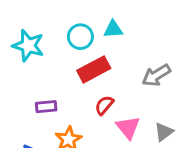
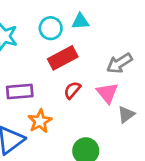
purple rectangle: (46, 107) -> (20, 92), size x1.4
pink triangle: (128, 127) -> (107, 93), moved

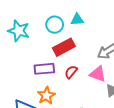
purple rectangle: (20, 92) -> (44, 69), moved
pink triangle: (107, 93) -> (98, 74), turned -30

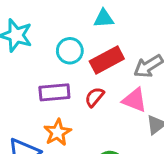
cyan circle: (55, 25) -> (70, 51), moved
red rectangle: (64, 47) -> (107, 60), moved

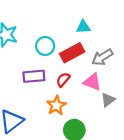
cyan triangle: (104, 18) -> (83, 27), moved
orange star: (57, 132) -> (56, 105), moved

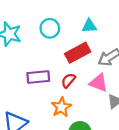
cyan circle: (45, 46) -> (50, 28), moved

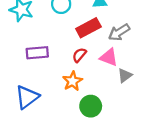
purple rectangle: (38, 77) -> (37, 53), moved

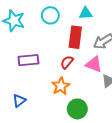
red rectangle: (88, 28) -> (75, 37), turned -55
blue triangle: (27, 97) -> (19, 101), size x0.6

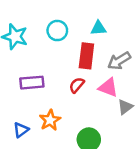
orange star: (61, 86) -> (50, 120), moved

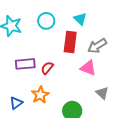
cyan triangle: (99, 28) -> (80, 19), turned 48
red semicircle: (77, 85) -> (47, 68), moved
gray triangle: (125, 107) -> (102, 93), moved, turned -40

